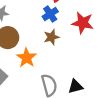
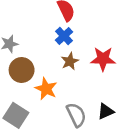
red star: (83, 23) -> (103, 59), moved

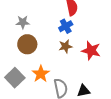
orange star: (46, 89) -> (41, 74), moved

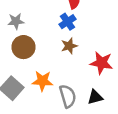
red star: (91, 51) -> (101, 63), moved
orange star: (41, 74) -> (42, 81), turned -30

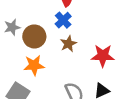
brown circle: (23, 47) -> (34, 36), moved
orange star: (42, 81) -> (34, 65), moved

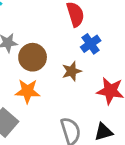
blue cross: (63, 20) -> (91, 44), moved

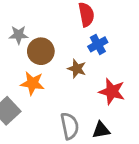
brown star: (72, 71) -> (77, 69), turned 30

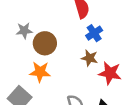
brown star: (77, 69) -> (90, 58), moved

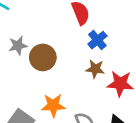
orange star: (40, 72) -> (53, 105), moved

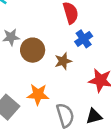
brown star: (95, 69) -> (63, 61), moved, turned -30

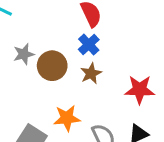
blue cross: (84, 39) -> (89, 45), moved

